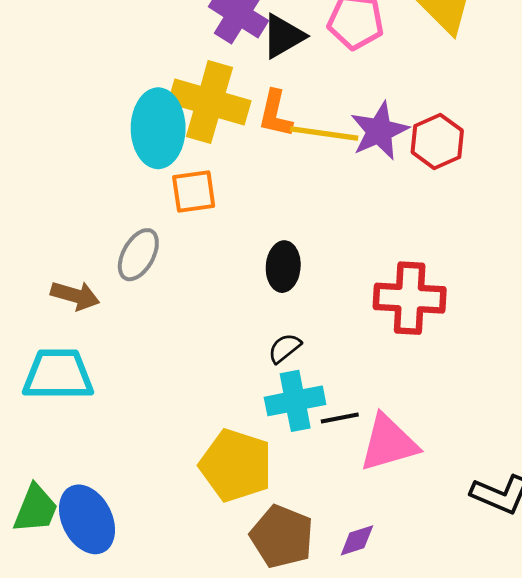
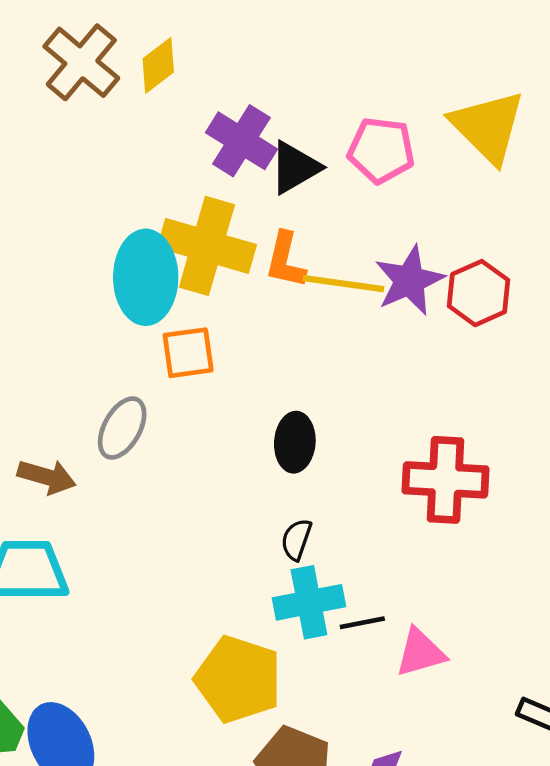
black semicircle: (285, 348) -> (296, 540), turned -32
pink triangle: (389, 443) -> (420, 653), size x0.7

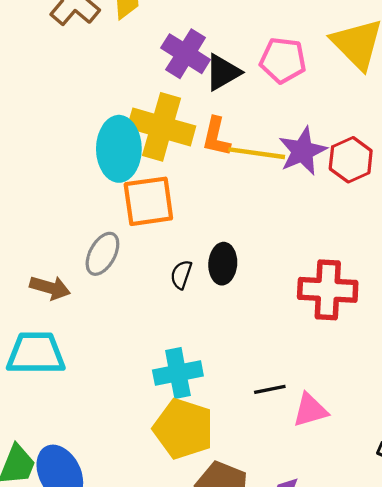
orange square: (188, 353) -> (148, 201), size x1.4
black semicircle: (296, 540) -> (181, 275), moved
cyan cross: (309, 602) -> (178, 373), moved

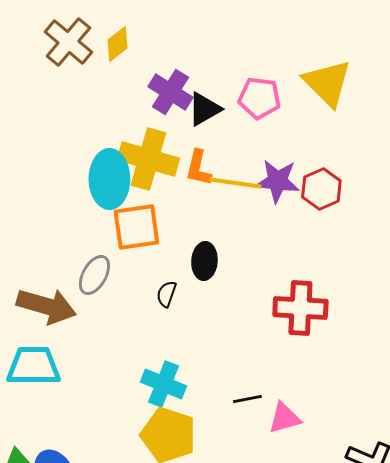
purple star: (303, 151) -> (277, 181), turned 30
black ellipse: (223, 264) -> (204, 261), moved
brown arrow: (50, 288) -> (46, 306), size x1.6
cyan cross: (178, 373) -> (163, 384), turned 33

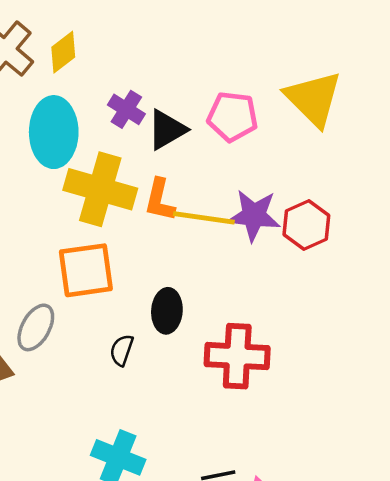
purple cross: (170, 92) -> (126, 109), size x0.7
cyan ellipse: (109, 179) -> (54, 132), moved
red cross: (300, 308) -> (237, 356), moved

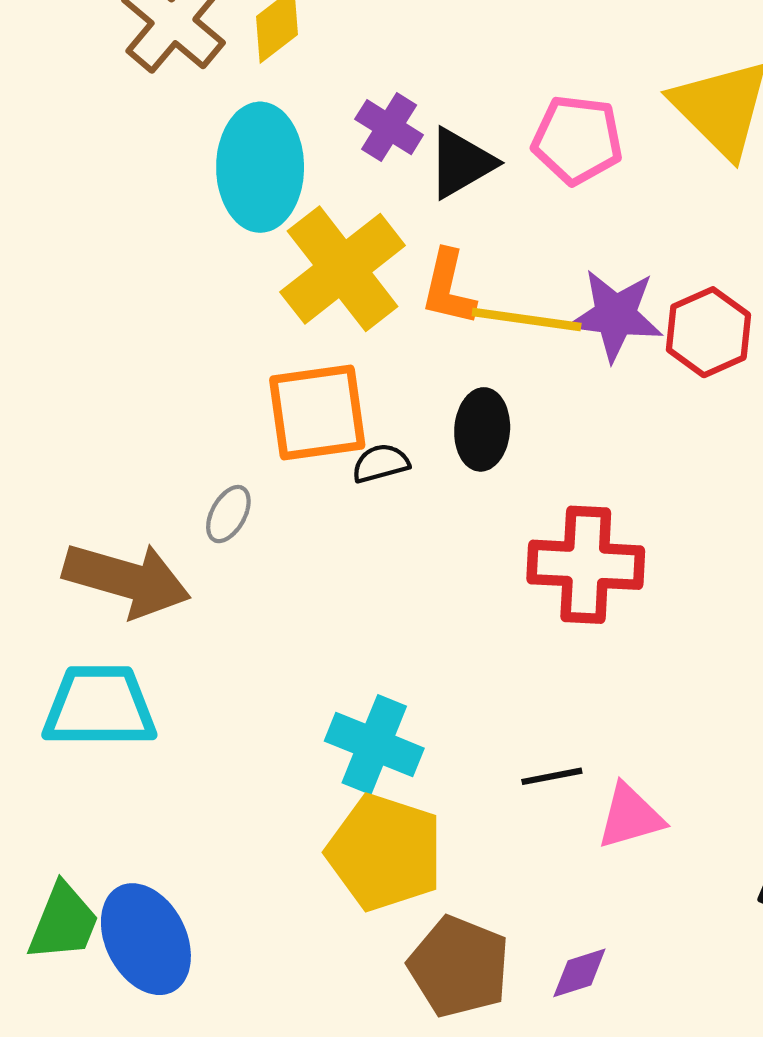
yellow cross: (100, 189) -> (343, 269), turned 36
black ellipse: (167, 311) -> (482, 429), moved
gray ellipse: (36, 327) -> (228, 514), size x0.7
black semicircle: (122, 350) -> (381, 463), moved, turned 56

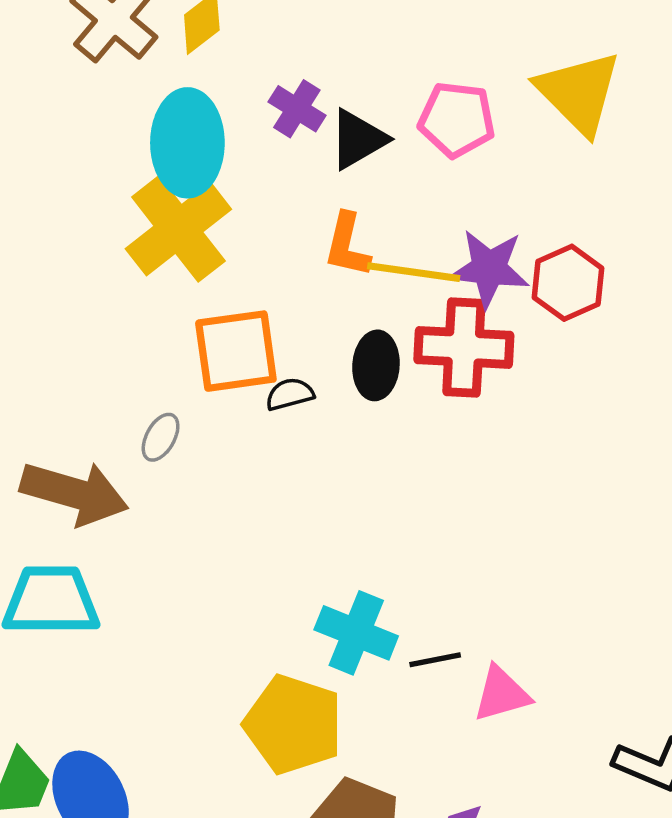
yellow cross: (343, 269) -> (178, 229), moved
red cross: (586, 565) -> (464, 347), moved
cyan cross: (374, 745) -> (356, 633), moved

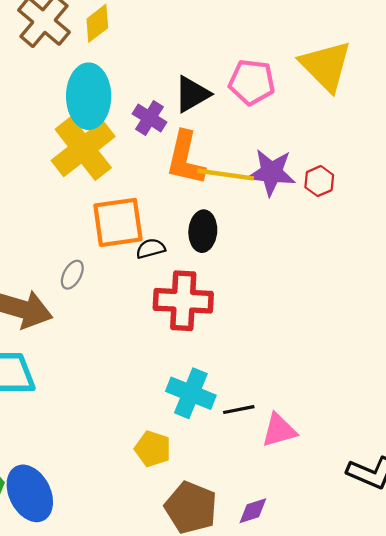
purple cross: (297, 109) -> (150, 118), moved
orange L-shape: (347, 245) -> (185, 158), size x1.4
red hexagon: (568, 283) -> (319, 181), size x0.7
red cross: (464, 347) -> (183, 301), moved
yellow pentagon: (293, 724) -> (153, 449), size x0.6

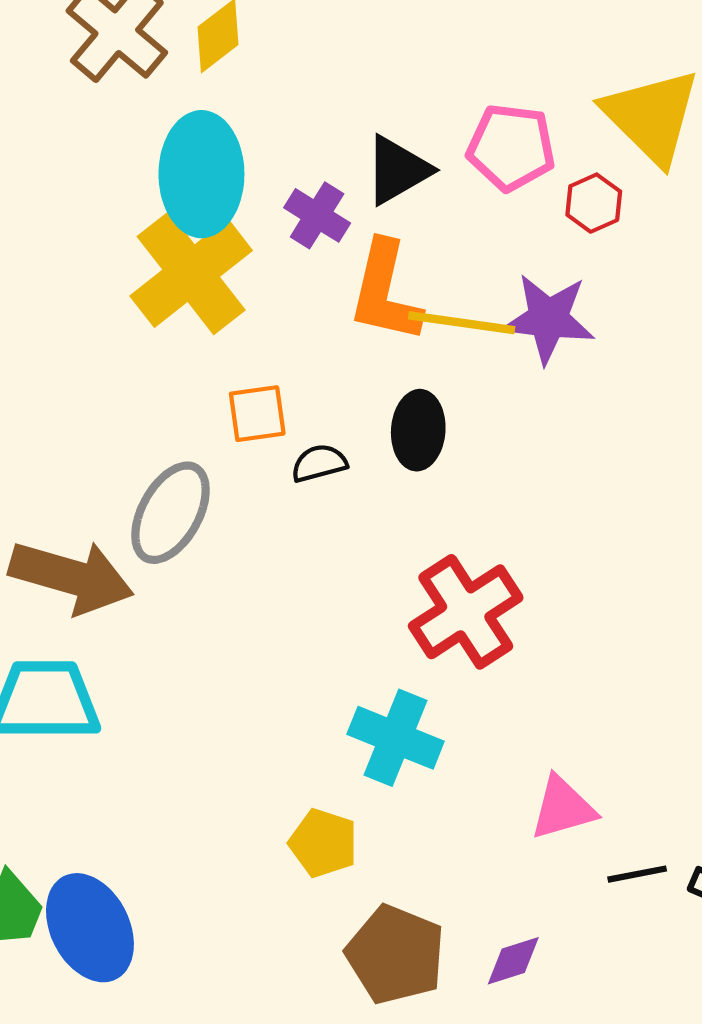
red hexagon: (319, 181) -> (594, 203), moved
orange square: (118, 222) -> (257, 414), size x0.6
gray ellipse: (72, 275) -> (171, 513), size x1.8
red cross: (183, 301) -> (466, 612), moved, turned -36
black line: (239, 410) -> (637, 874), moved

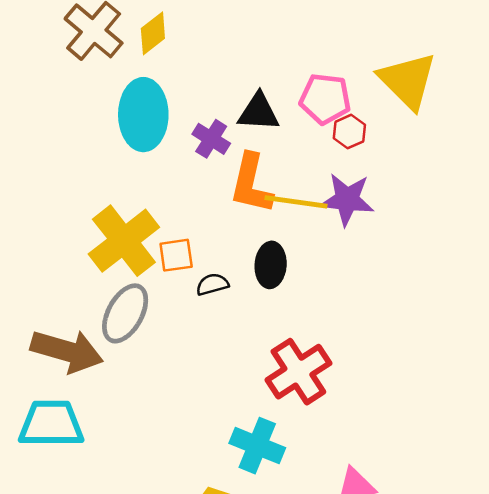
black triangle: (398, 170) -> (258, 112), turned 33
red hexagon: (594, 203) -> (349, 132), moved
yellow cross: (191, 273) -> (124, 241), moved

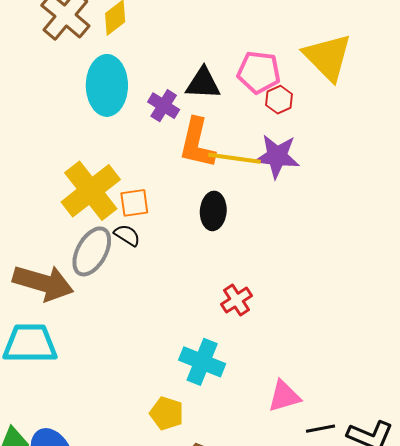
black semicircle: (212, 284) -> (127, 235), moved, turned 48
red cross: (298, 372) -> (237, 300), size x0.6

